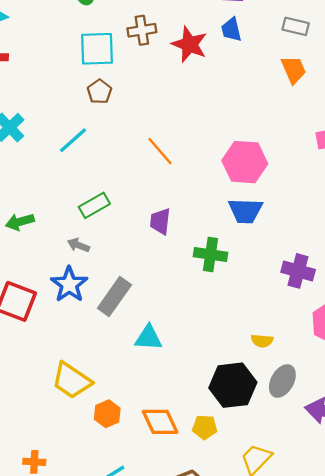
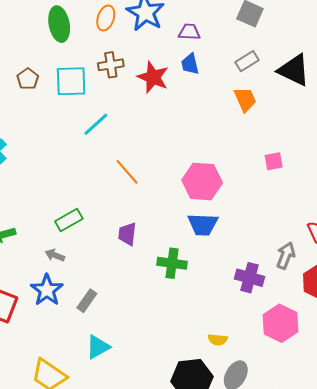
gray rectangle: (296, 26) -> (247, 61), turned -45
brown pentagon: (99, 92) -> (28, 79), moved
cyan line: (73, 140) -> (96, 124), moved
gray rectangle: (114, 297) -> (87, 301), size x0.7
cyan triangle: (148, 338) -> (98, 347), moved, turned -32

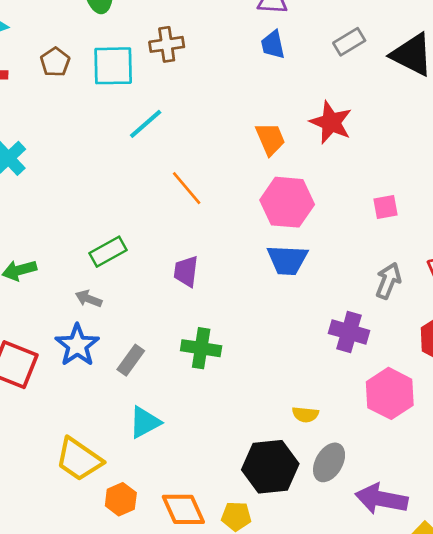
red star: (153, 77) -> (331, 122), moved
orange trapezoid: (245, 99) -> (270, 139), moved
pink square: (274, 161) -> (386, 207), moved
gray arrow: (286, 256) -> (388, 281), moved
green cross: (172, 263) -> (201, 348), moved

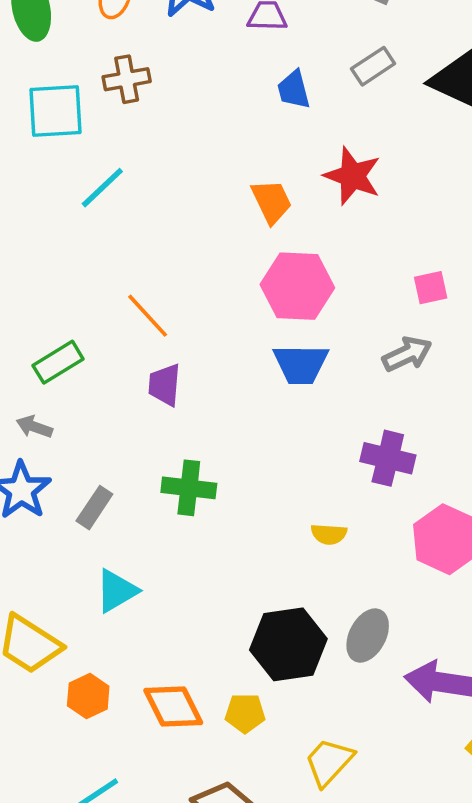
blue trapezoid: (273, 45) -> (294, 90), moved
orange line: (187, 188) -> (148, 316), moved
gray arrow: (388, 281) -> (407, 354), moved, turned 45
yellow semicircle: (305, 414) -> (329, 534), moved

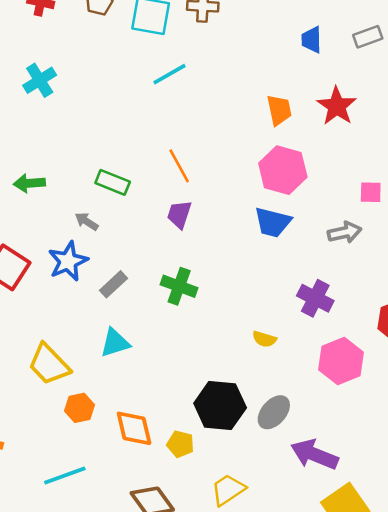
green rectangle: (58, 362) -> (113, 182), turned 40

